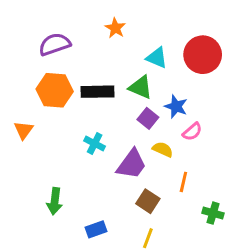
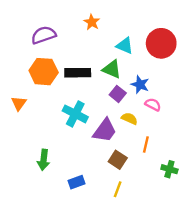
pink semicircle: (192, 132) -> (153, 104), turned -112
cyan cross: (95, 143) -> (75, 114), size x1.5

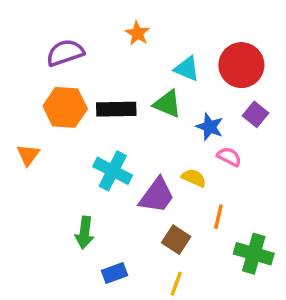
purple square: (118, 94) -> (256, 114), moved
green arrow: (44, 160) -> (85, 233), moved
green cross: (169, 169) -> (254, 254), size x1.5

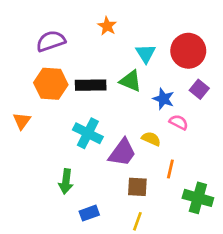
cyan triangle: (187, 69) -> (146, 53), turned 35
brown square: (176, 240) -> (137, 187), turned -30

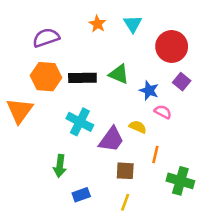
cyan triangle: (146, 53) -> (133, 24), moved
orange triangle: (22, 121) -> (20, 111), size x1.6

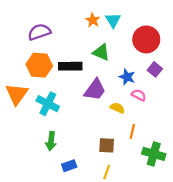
orange star: (98, 24) -> (93, 20), moved
green triangle: (119, 74) -> (101, 52), moved
cyan cross: (80, 122) -> (48, 104), moved
purple trapezoid: (111, 139) -> (95, 90), moved

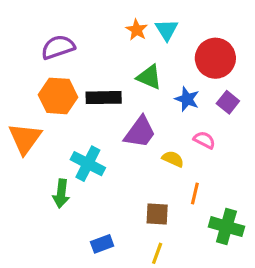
blue star: (127, 77) -> (187, 99), moved
cyan cross: (48, 104) -> (88, 164), moved
green arrow: (51, 141) -> (61, 194), moved

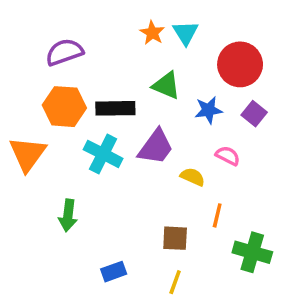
blue star: (187, 99) -> (208, 110), turned -30
cyan cross: (88, 164) -> (103, 154), moved

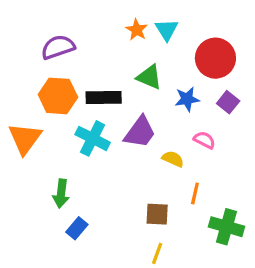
blue rectangle: (114, 272) -> (77, 228), moved, turned -30

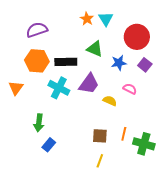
orange triangle: (25, 138) -> (16, 88), size x0.7
orange line: (195, 194) -> (124, 134), moved

